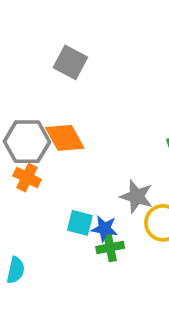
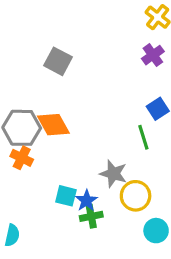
blue star: (104, 229) -> (86, 201), turned 30

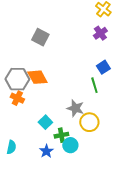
cyan square: (66, 196) -> (45, 122), turned 32
blue star: (86, 201) -> (46, 151), moved
cyan circle: (156, 231) -> (70, 145), moved

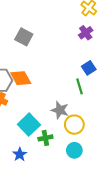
cyan square: (45, 122) -> (29, 125), size x1.5
cyan circle: (70, 145) -> (74, 150), moved
blue star: (46, 151) -> (20, 154), moved

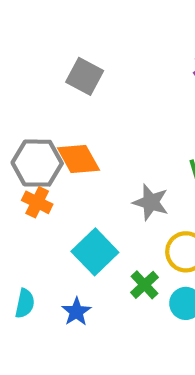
gray star: (60, 110) -> (151, 202), moved
green cross: (45, 138) -> (145, 285), moved, turned -32

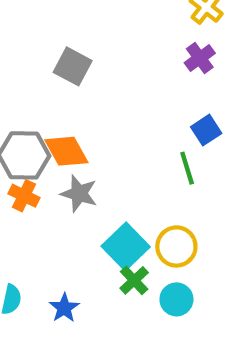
gray star: (151, 202) -> (79, 194), moved
cyan square: (95, 252) -> (126, 246), moved

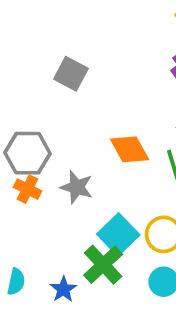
orange diamond: (66, 151) -> (130, 149), moved
green cross: (134, 280) -> (103, 265), moved, size x1.5

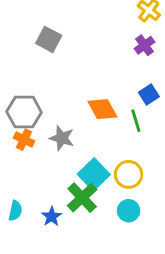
gray square: (71, 74) -> (49, 39), moved

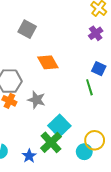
blue square: (149, 95) -> (99, 69), turned -32
orange diamond: (102, 109) -> (48, 62), moved
yellow circle: (129, 174) -> (95, 140), moved

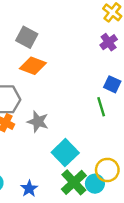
orange diamond: (48, 62) -> (33, 66), moved, turned -40
green cross: (51, 142) -> (74, 182), moved

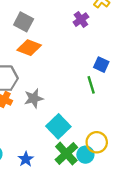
purple cross: (109, 42) -> (81, 20), moved
gray star: (38, 122) -> (34, 98), turned -30

